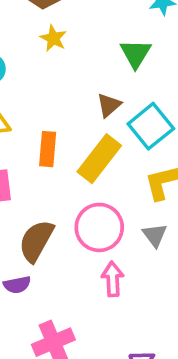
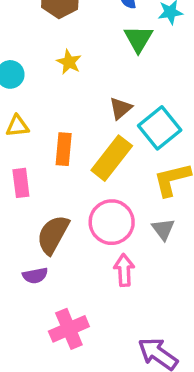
yellow star: (53, 38) -> (69, 62), moved
green triangle: (136, 54) -> (138, 39), moved

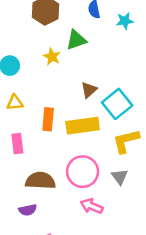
green triangle: (138, 39) -> (76, 40), moved, turned 40
yellow rectangle: (112, 158) -> (83, 126), turned 44
brown semicircle: (53, 235) -> (40, 181), turned 64
pink arrow: (124, 270) -> (92, 206), turned -65

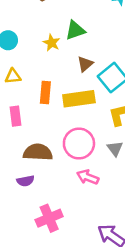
green triangle: (76, 40) -> (75, 30), moved
yellow star: (52, 57) -> (52, 43), moved

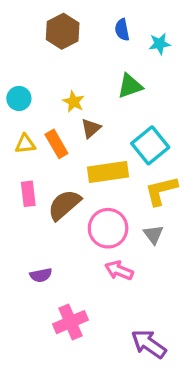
green triangle: (75, 30) -> (130, 86), moved
brown triangle: (85, 64) -> (91, 128), moved
orange rectangle: (45, 93) -> (56, 144), moved, turned -35
brown semicircle: (38, 152) -> (64, 205), moved, turned -44

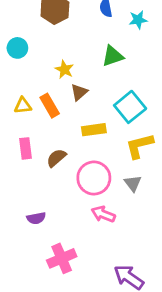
cyan circle: (19, 98) -> (17, 48), moved
yellow rectangle: (108, 172) -> (94, 130), size x0.7
brown semicircle: (64, 205) -> (56, 158), size x0.7

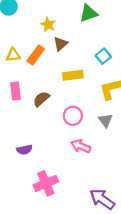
orange rectangle: (50, 106) -> (36, 55), turned 66
cyan square: (130, 107) -> (103, 56), size x0.6
pink circle: (94, 178) -> (73, 116), size x0.7

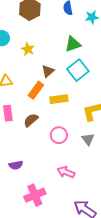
yellow star: (48, 25) -> (28, 49), moved
orange rectangle: (36, 55) -> (36, 90), moved
cyan square: (103, 56) -> (78, 70), moved, size x1.5
pink arrow: (81, 146) -> (66, 172), moved

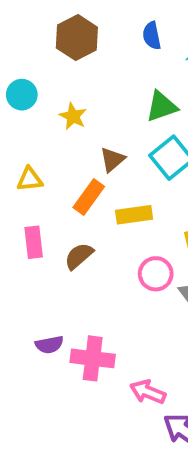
pink circle: (59, 135) -> (156, 274), moved
pink arrow: (66, 172) -> (148, 392), moved
pink cross: (35, 195) -> (93, 358), moved, turned 30

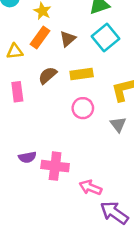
orange rectangle: (89, 197) -> (40, 38), moved
brown semicircle: (79, 256) -> (48, 75), moved
pink circle: (156, 274) -> (83, 108), moved

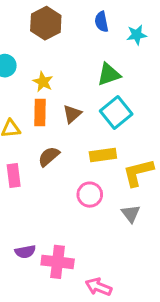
orange rectangle: (40, 38) -> (40, 112), turned -35
yellow rectangle: (82, 74) -> (103, 155), moved

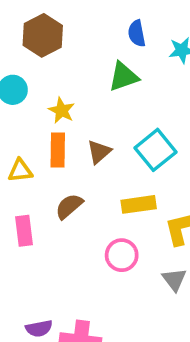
brown hexagon: (46, 23) -> (43, 35), moved
green triangle: (109, 74) -> (124, 77), moved

